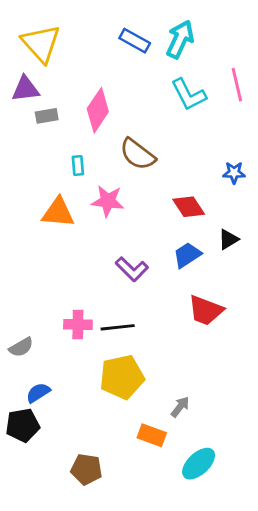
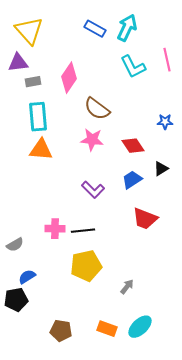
cyan rectangle: (78, 166) -> (38, 117), moved, size x2.0
pink star: (108, 201) -> (92, 140), moved
orange rectangle: (152, 435) -> (107, 329), moved

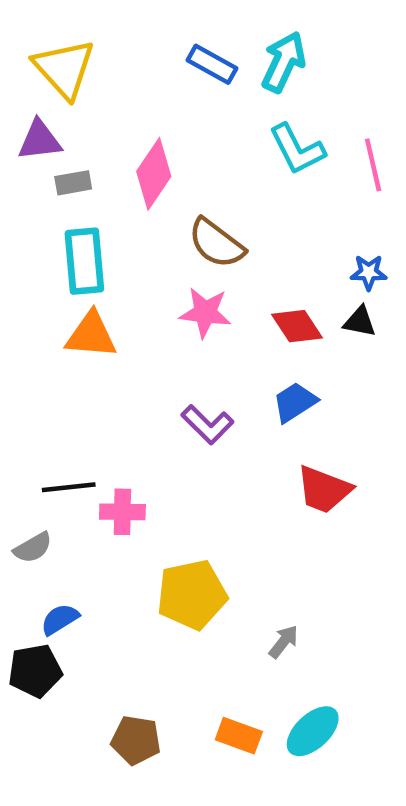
pink line: (167, 60) -> (373, 165), moved
black triangle: (161, 169) -> (360, 322), moved, turned 42
black line: (83, 231) -> (69, 487), moved

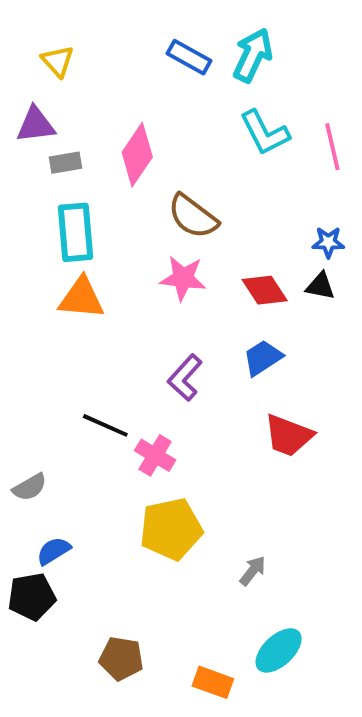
yellow triangle: (64, 69) -> (58, 61), size x0.6
purple L-shape: (207, 425) -> (185, 378), turned 87
black line: (69, 487) -> (105, 425), moved, turned 30
pink cross: (122, 512) -> (155, 455), moved, turned 30
orange rectangle: (239, 736) -> (213, 682), moved

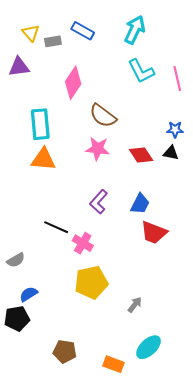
blue rectangle: (189, 57) -> (83, 31), moved
gray rectangle: (66, 163) -> (53, 41), moved
blue trapezoid: (263, 358) -> (140, 204), moved, turned 150

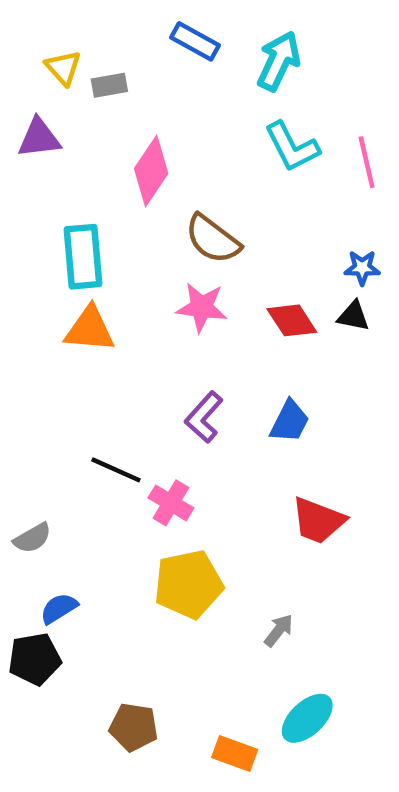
blue rectangle: (83, 31) -> (195, 41), moved
red trapezoid: (154, 233) -> (318, 520), moved

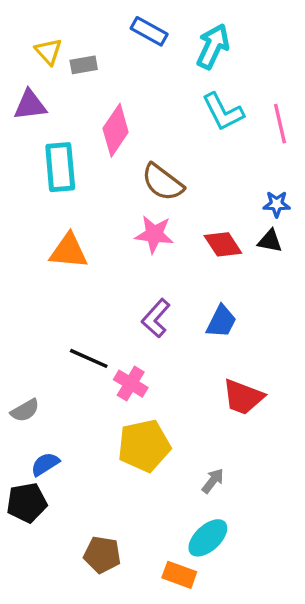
cyan rectangle: (83, 257) -> (60, 167), moved
cyan ellipse: (307, 718) -> (208, 538), moved

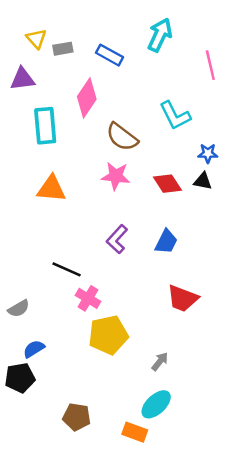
blue rectangle: (149, 31) -> (109, 55), moved
cyan L-shape: (223, 112) -> (175, 116), moved
pink line: (280, 124) -> (210, 65), moved
pink cross: (131, 384) -> (88, 298), moved

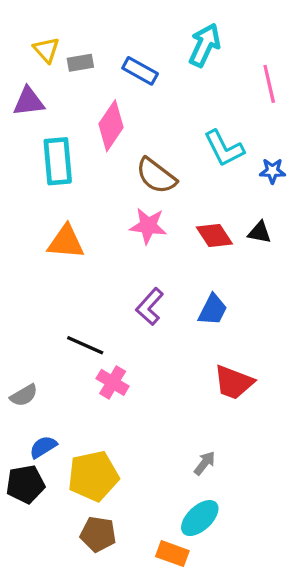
blue star: (208, 153) -> (272, 171), moved
yellow pentagon: (108, 335) -> (93, 476), moved

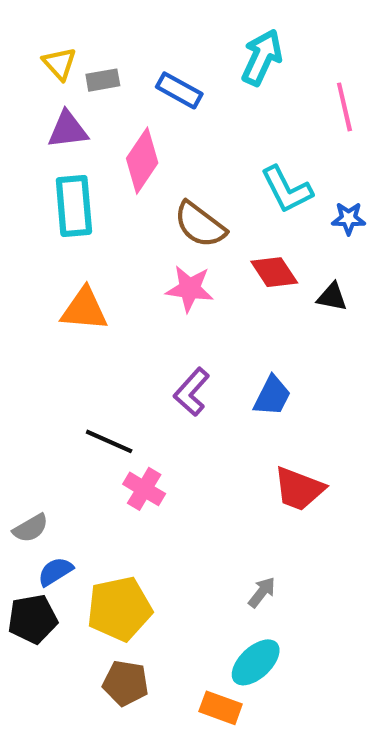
purple triangle: (29, 102) -> (68, 130), moved
red diamond: (214, 236) -> (274, 272), moved
gray semicircle: (24, 395) -> (31, 528), moved

